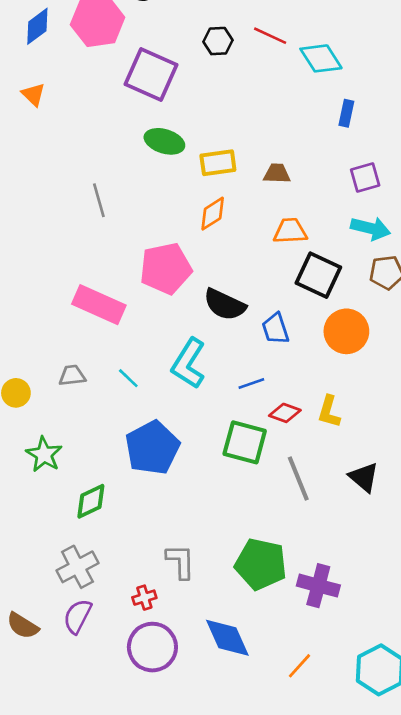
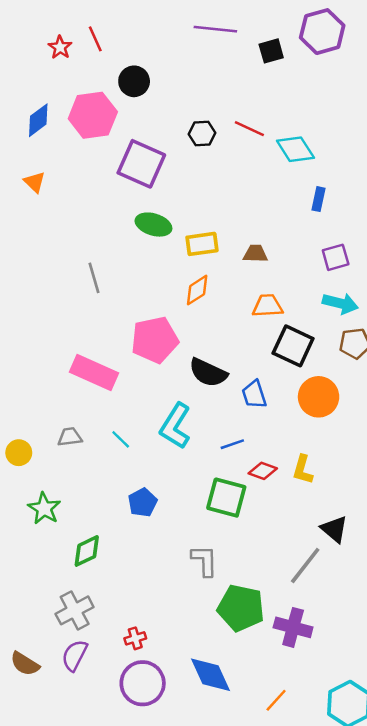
blue pentagon: (152, 448) -> (143, 502), size x0.6
gray line: (298, 479) -> (305, 566), moved, turned 60
gray L-shape: (180, 561) -> (204, 561), moved

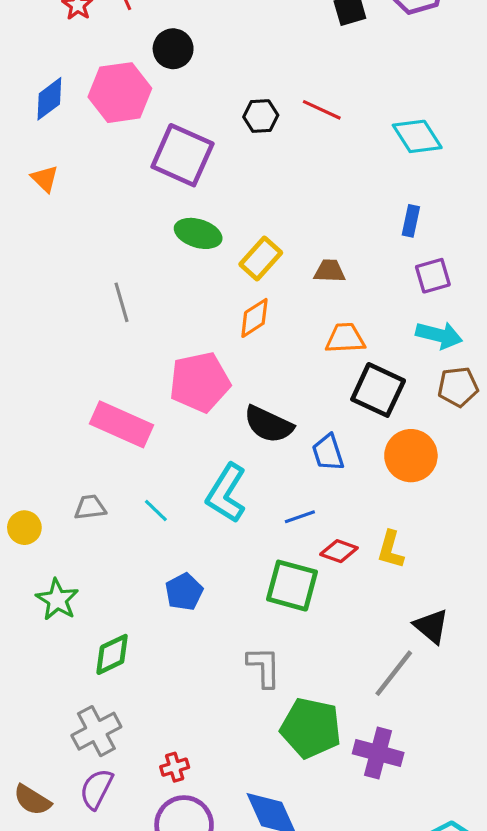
cyan diamond: (295, 149) -> (417, 136), moved
blue rectangle: (319, 199) -> (411, 221), moved
yellow rectangle: (202, 244) -> (261, 258), turned -40

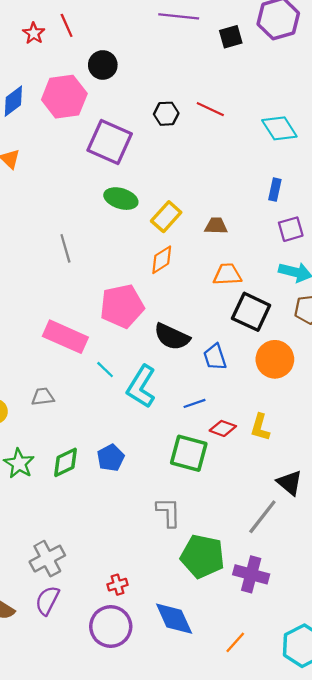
cyan line: (156, 510) -> (105, 370), moved
green diamond: (112, 654) -> (65, 462), moved
red cross: (175, 767) -> (118, 585), moved

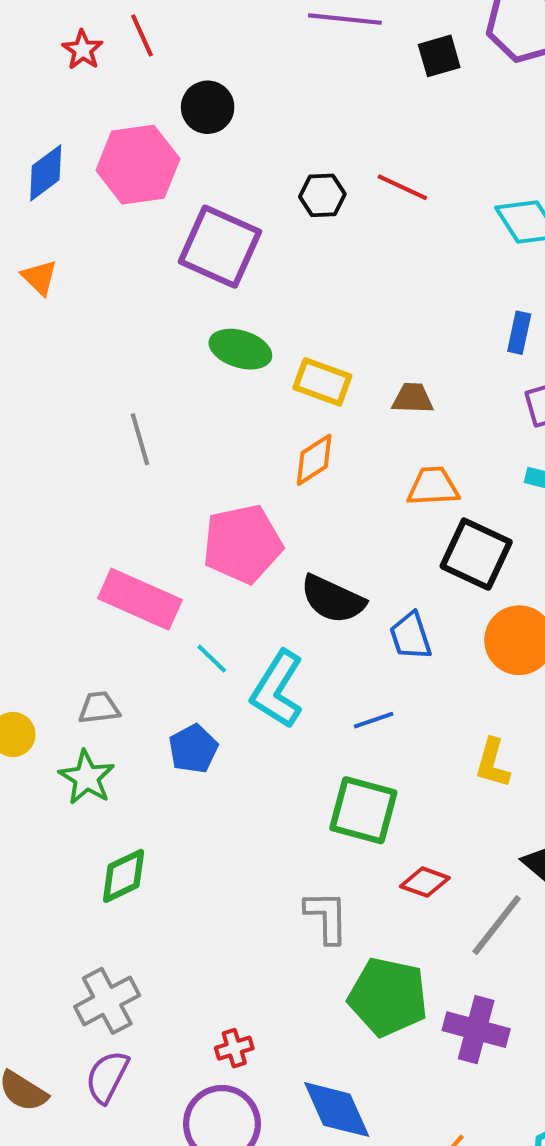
yellow rectangle: (166, 217) -> (322, 382), turned 68
red diamond: (223, 428) -> (425, 882), moved
blue pentagon: (111, 458) -> (193, 749), moved
green diamond: (65, 462) -> (124, 876), moved
green star: (19, 463) -> (87, 778), moved

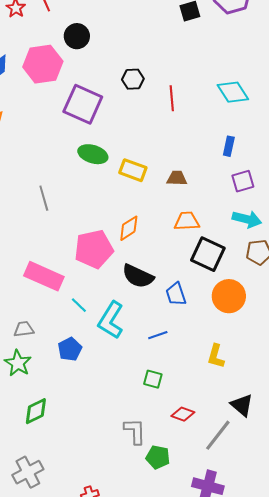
red line: (402, 187) -> (172, 98), moved, turned 60
orange diamond: (314, 460) -> (129, 228), moved
green square: (363, 810) -> (153, 379), size x0.6
green pentagon: (388, 997) -> (158, 457), moved, size x0.6

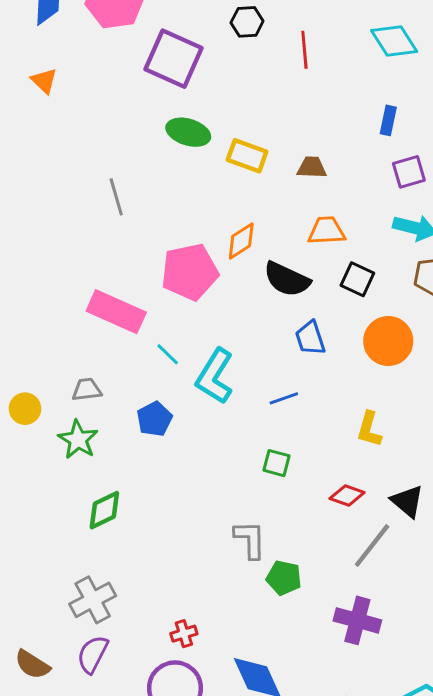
black square: (208, 254) -> (357, 279), size x0.7
black semicircle: (138, 276) -> (287, 279), moved
red diamond: (183, 414) -> (347, 495), moved

